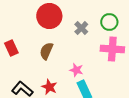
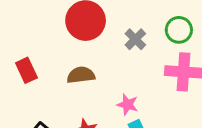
brown semicircle: (46, 51) -> (81, 75), turned 60

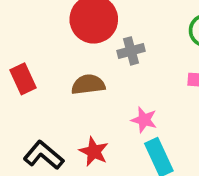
gray cross: (135, 39) -> (131, 51), moved, turned 30

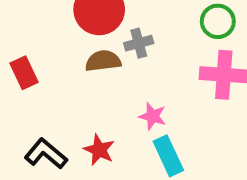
brown semicircle: (88, 84) -> (103, 61), moved

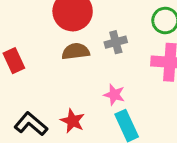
gray cross: (139, 43) -> (116, 42), moved

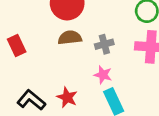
gray cross: (116, 42) -> (104, 44), moved

